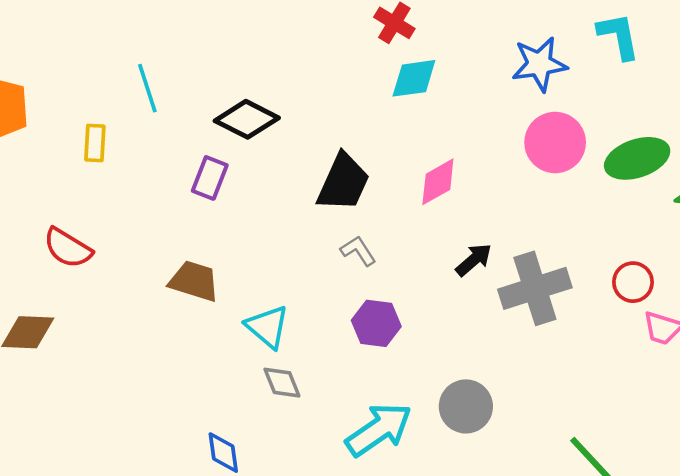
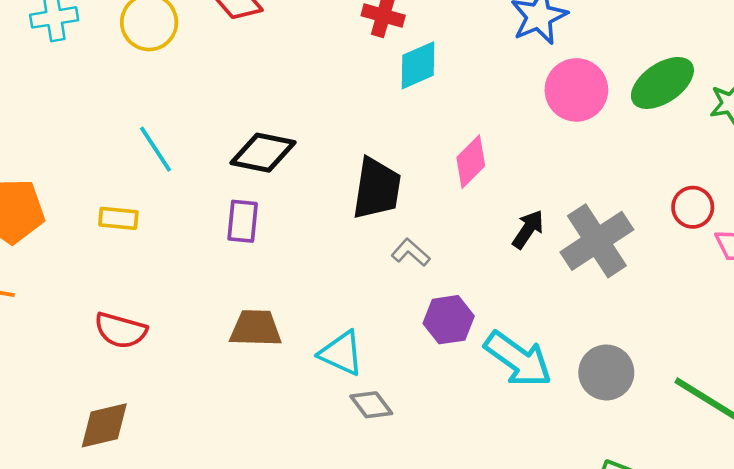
yellow rectangle: (95, 143) -> (118, 218), turned -72
gray circle: (466, 406) -> (606, 372), moved
cyan arrow: (379, 430) -> (518, 359), moved, turned 86

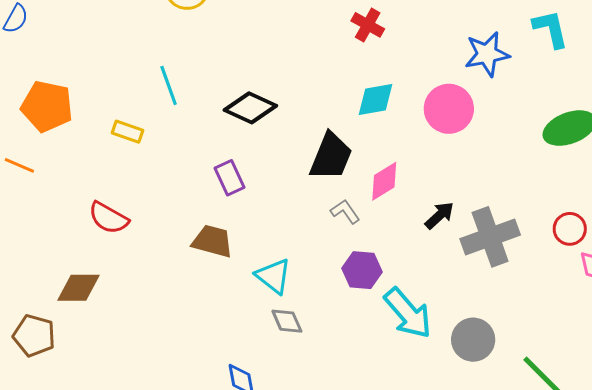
cyan diamond: (418, 65) -> (375, 99), moved
pink circle: (576, 90) -> (449, 109), moved
pink diamond: (471, 162) -> (384, 181), moved
purple rectangle: (243, 221) -> (229, 178), moved, turned -44

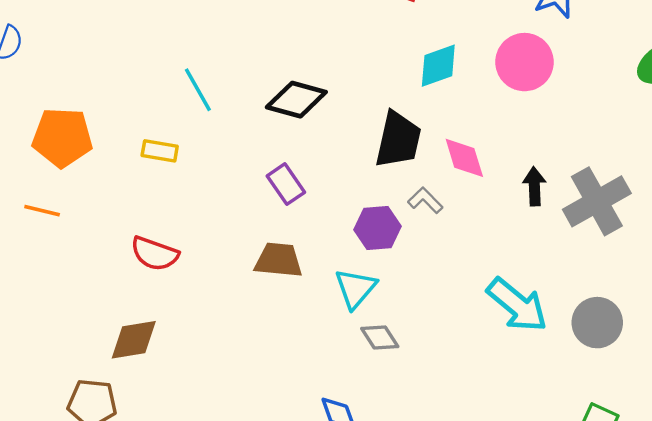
pink diamond: (384, 181) -> (464, 158), turned -66
black arrow: (439, 215) -> (534, 186), turned -40
purple hexagon: (362, 270) -> (377, 228), moved
cyan triangle: (273, 276) -> (356, 288), turned 42

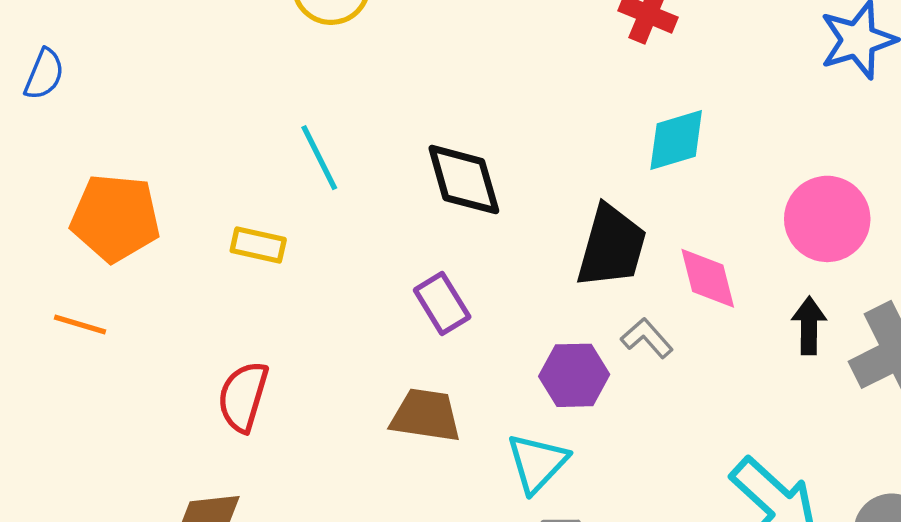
pink circle: (524, 62) -> (827, 219), moved
black diamond: (296, 100) -> (464, 180), turned 56
red semicircle: (155, 254) -> (243, 397), turned 84

